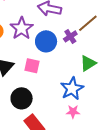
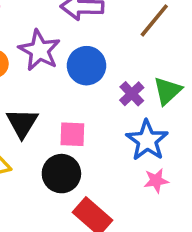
purple cross: (70, 36) -> (132, 94), moved
pink square: (32, 66) -> (72, 134), moved

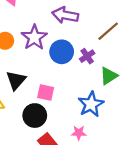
purple cross: (132, 94) -> (87, 56), moved
pink star: (156, 181) -> (79, 133), moved

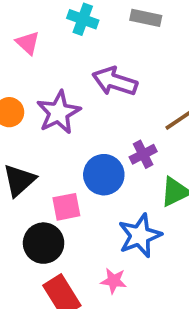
blue circle: (62, 52) -> (104, 175), moved
pink square: (46, 92) -> (66, 207), turned -30

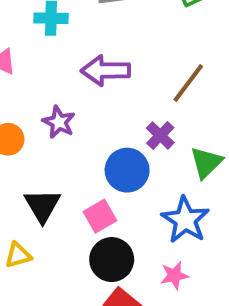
purple star: (59, 112) -> (59, 122), size x0.7
black circle: (44, 243) -> (112, 260), moved

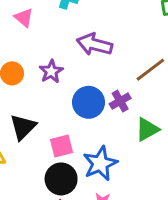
blue circle: (127, 170) -> (89, 102), moved
blue star: (185, 220) -> (100, 163), moved

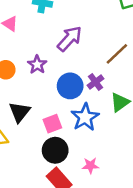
purple arrow: (94, 44) -> (70, 39), turned 124
blue star: (100, 163) -> (85, 117), moved

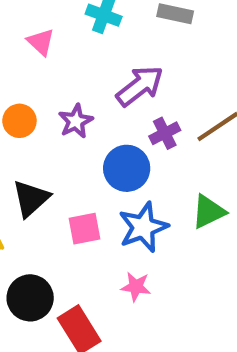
purple cross: (95, 82) -> (165, 133), moved
black circle: (55, 150) -> (30, 298), moved
pink star: (90, 166) -> (136, 287), moved

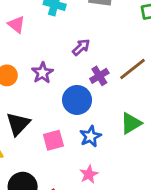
purple arrow: (140, 86) -> (81, 47), size x0.6
blue star: (143, 227) -> (90, 136), size x0.7
pink star: (136, 287) -> (89, 174), turned -30

